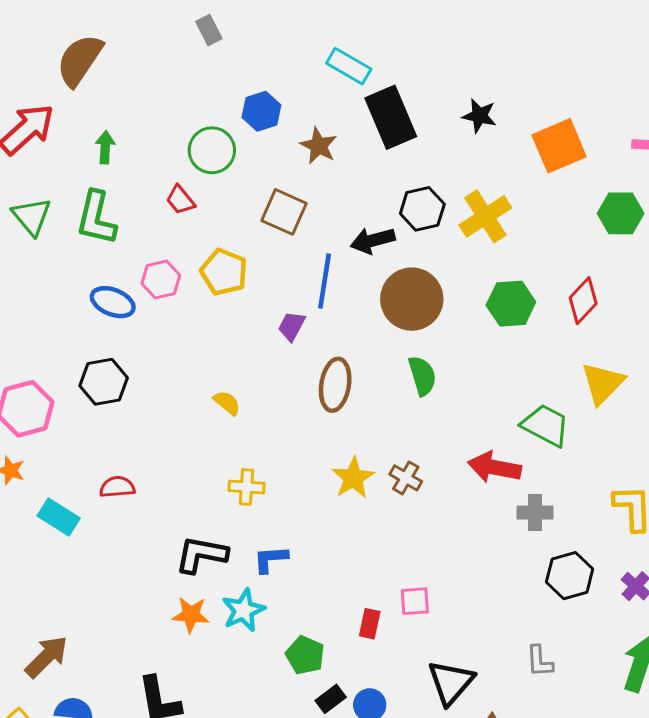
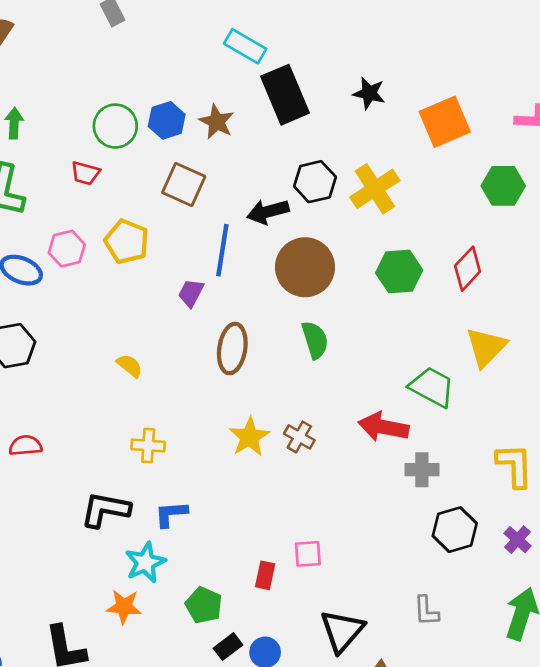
blue hexagon: (261, 111) -> (167, 120), moved
red trapezoid: (180, 200) -> (85, 173), turned -36
orange star: (191, 615) -> (124, 607), moved

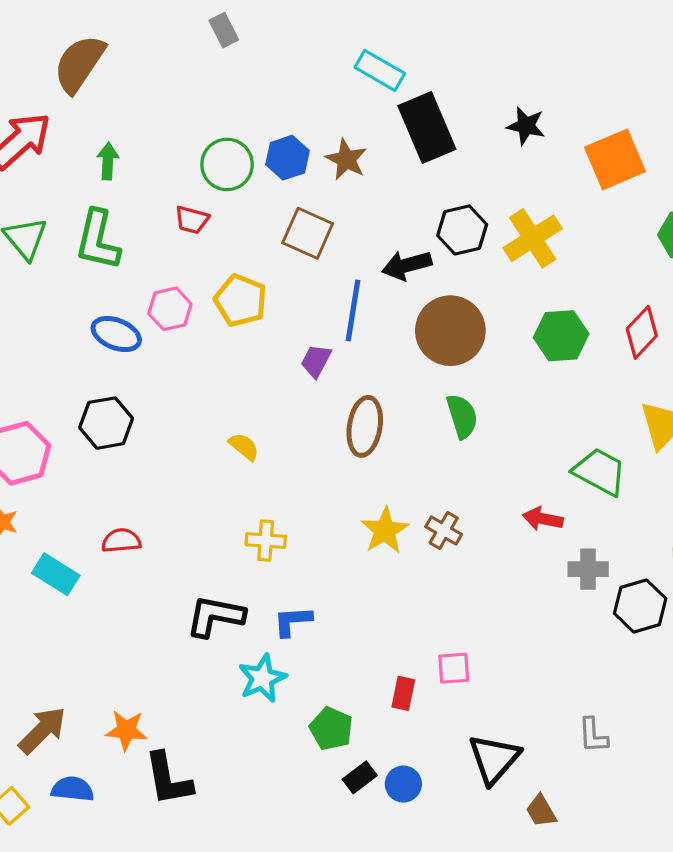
red arrow: (383, 427) -> (543, 519), size x0.7
black hexagon: (455, 530) -> (640, 606), moved
orange star: (124, 607) -> (126, 730), moved

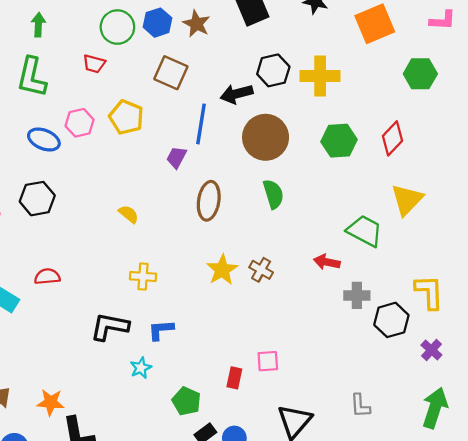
yellow cross: (533, 238) -> (320, 76), turned 33
cyan star: (262, 678) -> (141, 368), size x0.7

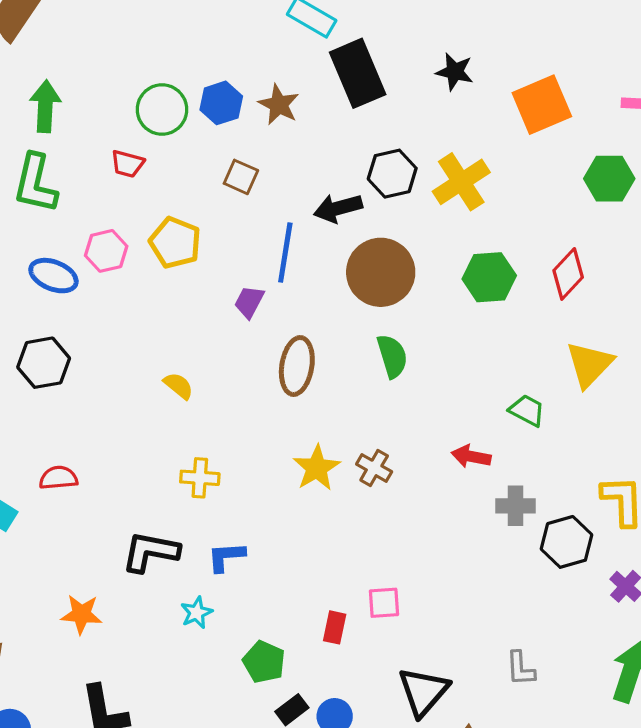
green arrow: (38, 25) -> (45, 106), size x1.4
brown square: (171, 73) -> (241, 177), size x0.7
yellow cross: (320, 76) -> (461, 182), turned -33
green trapezoid: (365, 231) -> (527, 410), size x0.7
orange star: (51, 402) -> (81, 614), moved

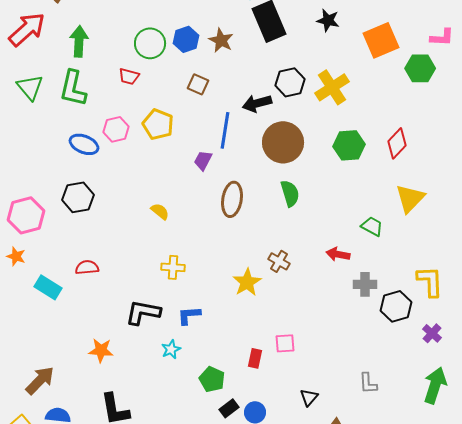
green hexagon: (609, 179) -> (420, 68), moved
yellow star: (317, 468) -> (247, 282), moved
black triangle: (423, 692) -> (309, 397), size x0.6

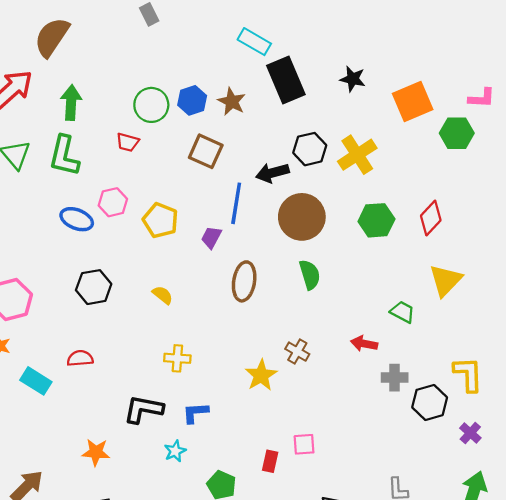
brown square: (198, 84) -> (206, 151), size x1.4
yellow pentagon: (158, 124) -> (160, 220), moved
black hexagon: (78, 197) -> (94, 287), moved

